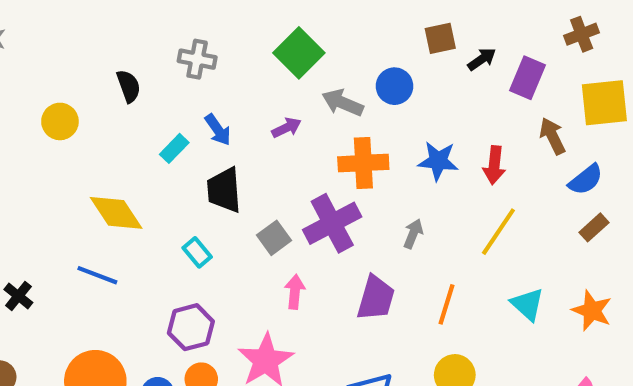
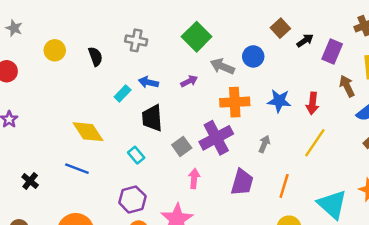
brown square: (440, 38) -> (280, 28), turned -30
yellow circle: (60, 121) -> (55, 50), moved
blue arrow: (218, 130) -> (148, 82), turned 138
cyan triangle: (527, 304) -> (332, 204), moved, size x1.5

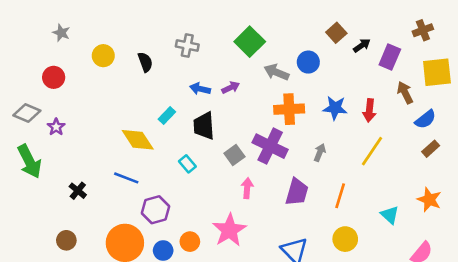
purple arrow: (189, 81) -> (231, 88), moved
cyan rectangle: (123, 93) -> (167, 116), moved
purple cross: (216, 138) -> (270, 146), turned -36
purple hexagon: (132, 199) -> (155, 210), moved
cyan triangle: (332, 204) -> (390, 215), size x0.6

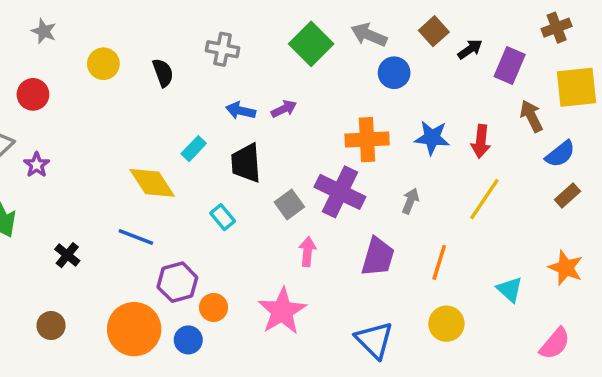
gray arrow: (276, 72) -> (369, 35), moved
orange circle: (190, 242) -> (214, 307), moved

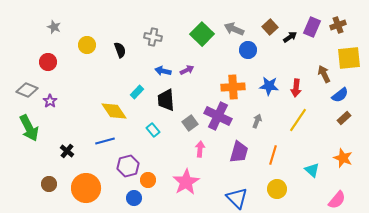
purple rectangle: (510, 66) -> (312, 27), moved
blue line: (136, 237) -> (105, 141), turned -36
brown circle: (51, 326) -> (49, 184), moved
orange circle: (134, 329) -> (86, 188), moved

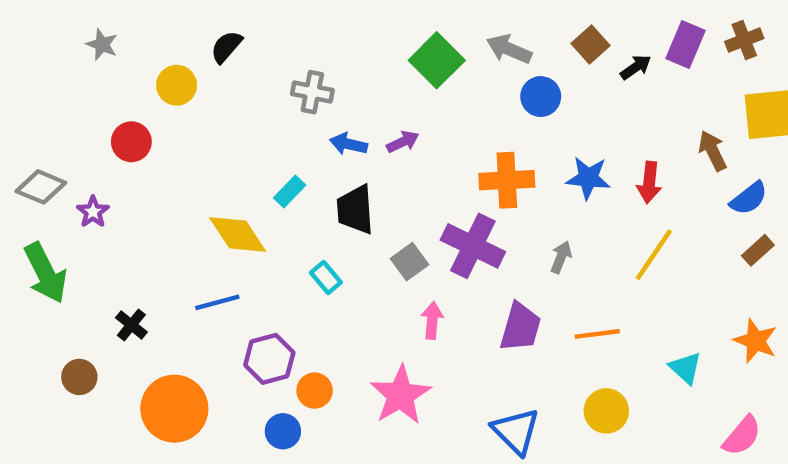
gray cross: (153, 37) -> (312, 92), moved
black semicircle: (120, 50) -> (226, 47), moved, turned -119
red circle: (48, 62) -> (131, 142), moved
orange line: (273, 155) -> (597, 334), turned 66
brown circle: (49, 184) -> (79, 377), moved

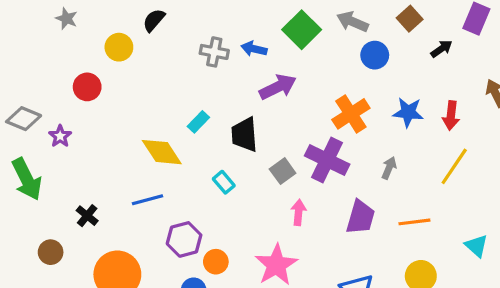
black arrow: (636, 67) -> (441, 49), moved
purple arrow: (403, 142) -> (278, 87), size x1.6
blue arrow: (348, 144) -> (254, 49), moved
orange cross: (507, 180) -> (351, 114), turned -30

